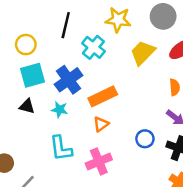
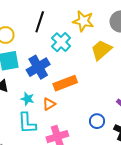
cyan star: (60, 110) -> (27, 99), moved
orange triangle: (101, 124) -> (49, 104), moved

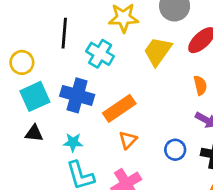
blue cross: (38, 67) -> (77, 95), turned -30
orange triangle: (49, 104) -> (128, 140), moved

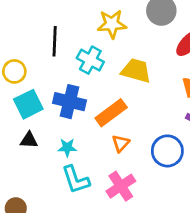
yellow trapezoid: (158, 51) -> (136, 71), moved, turned 72
blue circle: (175, 150) -> (167, 151), size x1.5

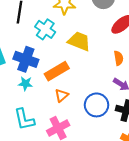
cyan star: (67, 148) -> (25, 84), moved

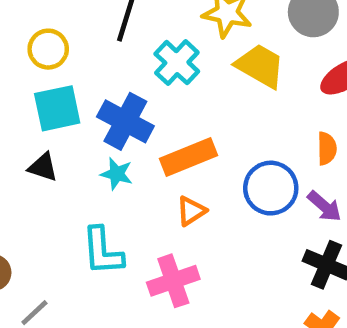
yellow trapezoid: (79, 41) -> (260, 66), moved
blue circle: (97, 105) -> (271, 188), moved

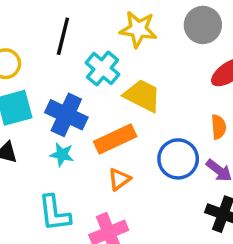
yellow trapezoid: (260, 66) -> (142, 96), moved

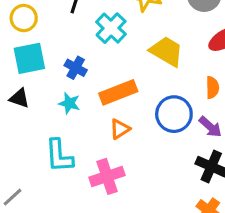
yellow trapezoid: (142, 96) -> (167, 51), moved
blue cross: (66, 115) -> (76, 68), size x0.6

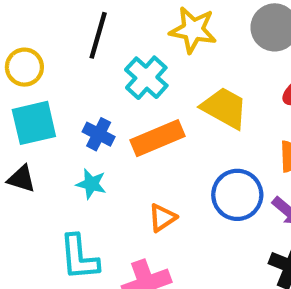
orange rectangle: (118, 92) -> (158, 138), moved

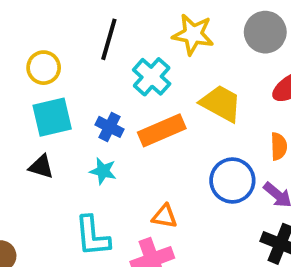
orange triangle: (162, 218) -> (164, 216), moved, turned 44

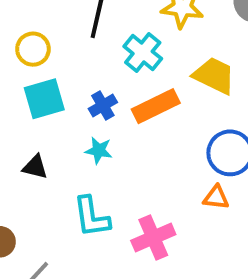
blue cross: (109, 127) -> (103, 105), turned 36
black triangle: (41, 167) -> (35, 167), moved
orange triangle: (164, 216) -> (216, 197), moved

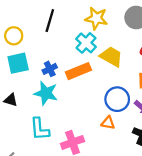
cyan cross: (143, 52) -> (86, 43), moved
cyan star: (99, 150) -> (46, 93), size x1.6

